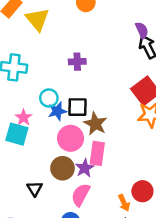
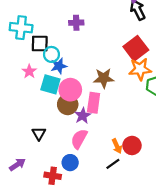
black square: (77, 107) -> (40, 44), moved
brown star: (95, 124) -> (104, 78), moved, turned -30
cyan square: (17, 134) -> (50, 84), moved
brown circle: (63, 168) -> (68, 104), moved
red circle: (142, 191) -> (132, 145), moved

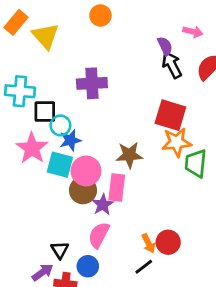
purple cross: (76, 23) -> (92, 83), size x1.5
red square: (136, 48) -> (170, 115), turned -35
pink star: (29, 71) -> (32, 148), size x1.6
black triangle: (39, 134) -> (60, 250), moved
purple arrow: (17, 165) -> (43, 272), moved

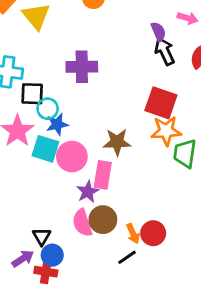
brown circle: (83, 190) -> (103, 220), moved
pink semicircle: (99, 235) -> (82, 223), turned -48
blue circle: (88, 266) -> (52, 255), moved

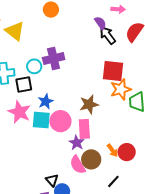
cyan circle: (48, 109) -> (34, 66), moved
red circle: (153, 233) -> (127, 152), moved
orange arrow: (133, 234) -> (112, 150), moved

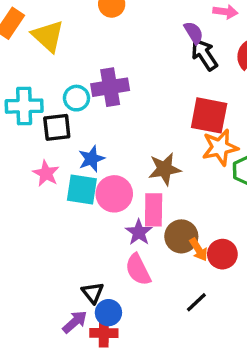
pink star: (19, 112) -> (46, 173), size x0.7
brown circle: (91, 159) -> (181, 236), moved

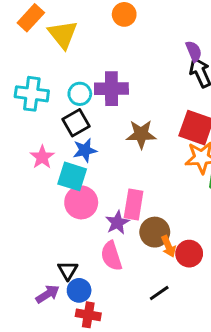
black square: (57, 127) -> (76, 123), moved, turned -32
brown star: (165, 169) -> (141, 134), moved
pink circle: (114, 194) -> (81, 202), moved
red cross: (104, 333) -> (88, 315), moved

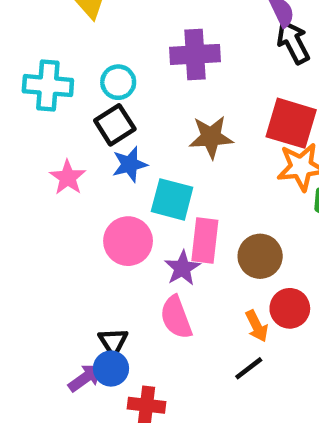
purple cross: (111, 89) -> (195, 54), moved
cyan square: (72, 176) -> (172, 199), moved
brown circle: (155, 232) -> (260, 256), moved
orange arrow: (168, 246) -> (257, 326), moved
blue circle: (79, 290) -> (111, 369), moved

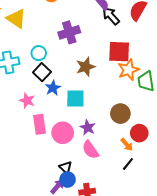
pink circle: (128, 241) -> (63, 133), moved
pink rectangle: (205, 241) -> (39, 124), moved

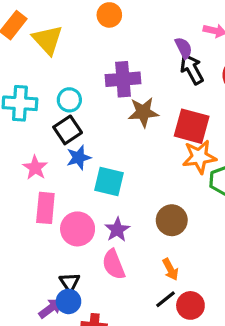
brown star: (85, 67) -> (143, 112), moved
red circle: (139, 133) -> (190, 305), moved

